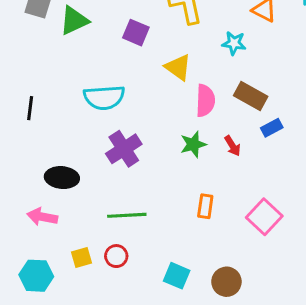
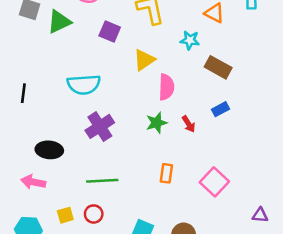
yellow triangle: (178, 67) -> (144, 60), turned 50
brown rectangle: (251, 96) -> (218, 67), moved

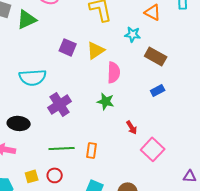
purple square: (110, 32) -> (68, 47), moved
cyan semicircle: (84, 85) -> (33, 77), moved
green star: (157, 123) -> (106, 101), turned 30
red arrow: (189, 124) -> (132, 127), moved
orange rectangle: (166, 173) -> (92, 150), moved

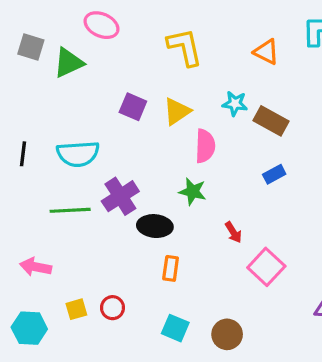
cyan star: (133, 34) -> (235, 104), moved
black ellipse: (19, 123) -> (155, 226), moved
green line: (62, 148) -> (70, 210), moved

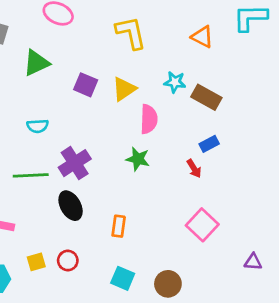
green triangle: (69, 63) -> (36, 63), moved
cyan semicircle: (78, 154) -> (38, 126), size x0.6
black ellipse: (155, 226) -> (71, 206), moved, turned 56
red arrow: (233, 232) -> (194, 169), moved

